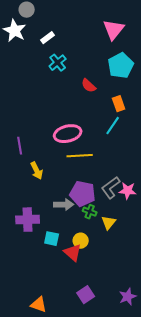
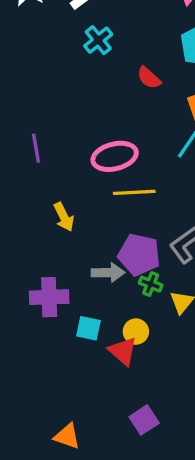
purple line: (20, 146) -> (36, 148), moved

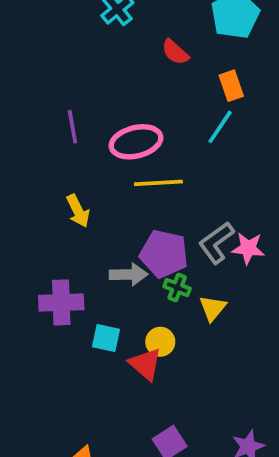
purple line: (36, 148) -> (72, 127), moved

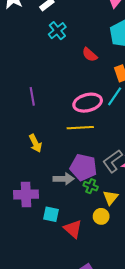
pink ellipse: (136, 142) -> (88, 103), moved
yellow circle: (160, 342) -> (101, 216), moved

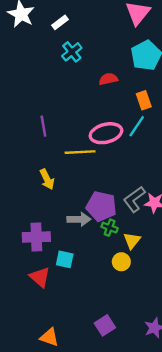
red semicircle: (90, 55) -> (108, 79), turned 126
yellow line: (80, 128) -> (80, 152), moved
red triangle: (73, 229) -> (40, 277), moved

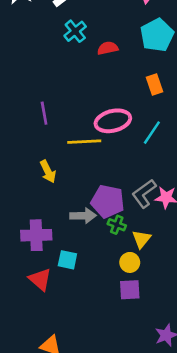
red semicircle: (108, 79) -> (108, 48), moved
cyan line: (137, 126) -> (152, 133), moved
purple square: (105, 325) -> (130, 290), moved, turned 30

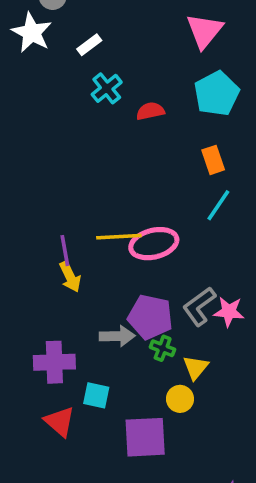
purple line: (44, 113) -> (65, 251), moved
pink ellipse: (113, 121) -> (154, 244), moved
cyan line: (152, 133) -> (218, 205), moved
purple square: (130, 290) -> (145, 437), moved, size x1.5

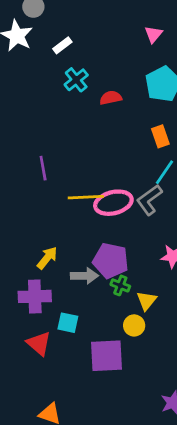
pink triangle: (204, 31) -> (153, 34), size x0.6
purple line: (65, 251) -> (43, 168), moved
yellow arrow: (70, 277) -> (47, 258), moved, turned -115
gray L-shape: (199, 306) -> (149, 200), moved

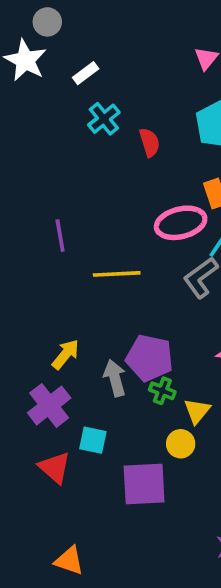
red semicircle: (111, 98) -> (150, 142), turned 85
pink ellipse: (113, 203) -> (181, 223), moved
gray arrow: (84, 276) -> (115, 378), turned -104
purple cross: (35, 296) -> (49, 405), turned -36

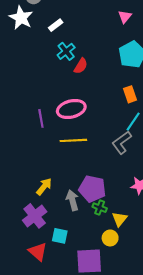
red semicircle: (150, 142) -> (81, 66), moved, turned 49
pink ellipse: (181, 223) -> (71, 109), moved

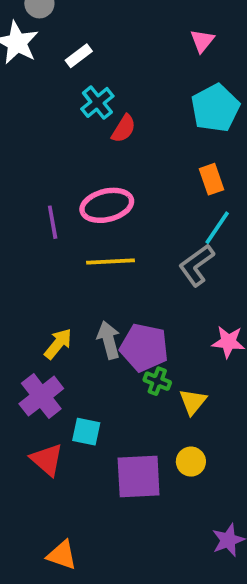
gray arrow: (72, 200) -> (109, 340), moved
yellow circle: (110, 238) -> (191, 462), moved

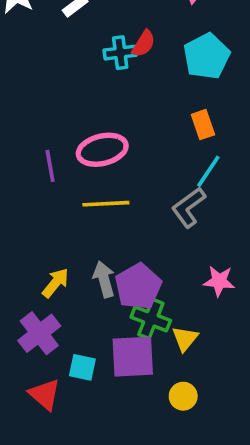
cyan cross: (97, 102) -> (120, 53), moved, turned 32
red semicircle: (124, 129) -> (144, 44), moved
purple pentagon: (144, 347) -> (138, 286), turned 30
green cross: (157, 381) -> (151, 319), size x1.5
purple square: (139, 477) -> (133, 357), moved

